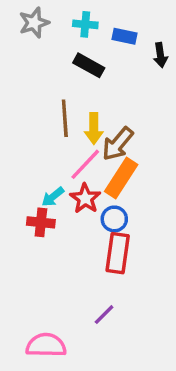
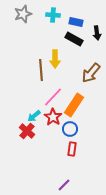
black rectangle: (89, 65) -> (74, 39), moved
yellow arrow: (94, 128) -> (55, 59), moved
brown arrow: (118, 144) -> (91, 73), moved
red cross: (41, 222) -> (27, 131), turned 35
red rectangle: (118, 253) -> (72, 149), size x0.6

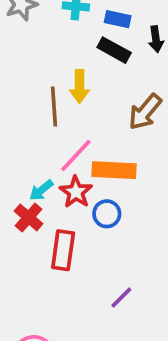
orange rectangle: (74, 105) -> (114, 170), turned 60
red rectangle: (72, 149) -> (63, 250), moved, size x1.5
purple line: (64, 185) -> (121, 298), moved

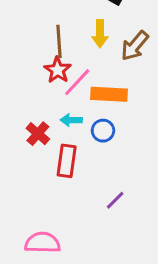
yellow arrow: (79, 86) -> (100, 34), moved
cyan arrow: (41, 190) -> (71, 120), moved, turned 40
red star: (76, 192) -> (58, 70), moved

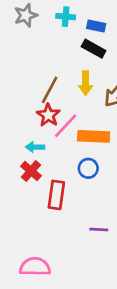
brown line: (59, 41) -> (50, 90), turned 32
cyan arrow: (71, 120) -> (35, 147), moved
purple line: (115, 200) -> (99, 229), turned 48

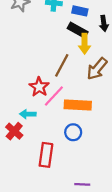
yellow arrow: (86, 83) -> (85, 44), moved
brown line: (50, 90) -> (62, 65), moved
red cross: (31, 171) -> (14, 131), moved

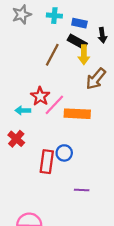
brown line: (62, 65) -> (52, 55), moved
cyan arrow: (28, 114) -> (23, 110), moved
blue circle: (73, 132) -> (64, 153), moved

